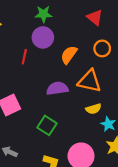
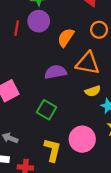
red line: (24, 57) -> (17, 28), moved

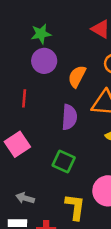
red line: (17, 28) -> (24, 98), moved
purple semicircle: (55, 72) -> (69, 117), turned 110

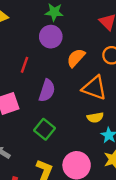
purple semicircle: (69, 117) -> (47, 91), moved

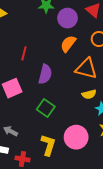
purple circle: (51, 37) -> (67, 18), moved

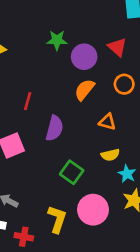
orange triangle: (86, 69) -> (107, 122), size x0.6
green square: (46, 108) -> (72, 172), moved

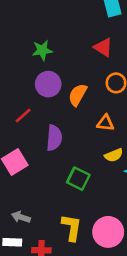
purple circle: (84, 57) -> (48, 84), moved
red line: (28, 101) -> (23, 115), turned 42
pink circle: (93, 210) -> (108, 232), moved

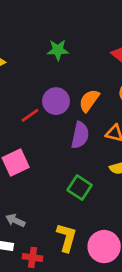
purple circle: (48, 84) -> (56, 101), moved
purple semicircle: (54, 138) -> (80, 135), moved

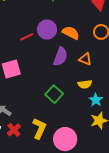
orange semicircle: (89, 101) -> (71, 33), turned 72
red cross: (33, 257) -> (14, 130), moved, turned 32

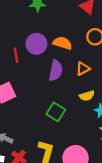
red line: (27, 37) -> (16, 55), turned -64
orange triangle: (85, 59) -> (83, 69), turned -40

